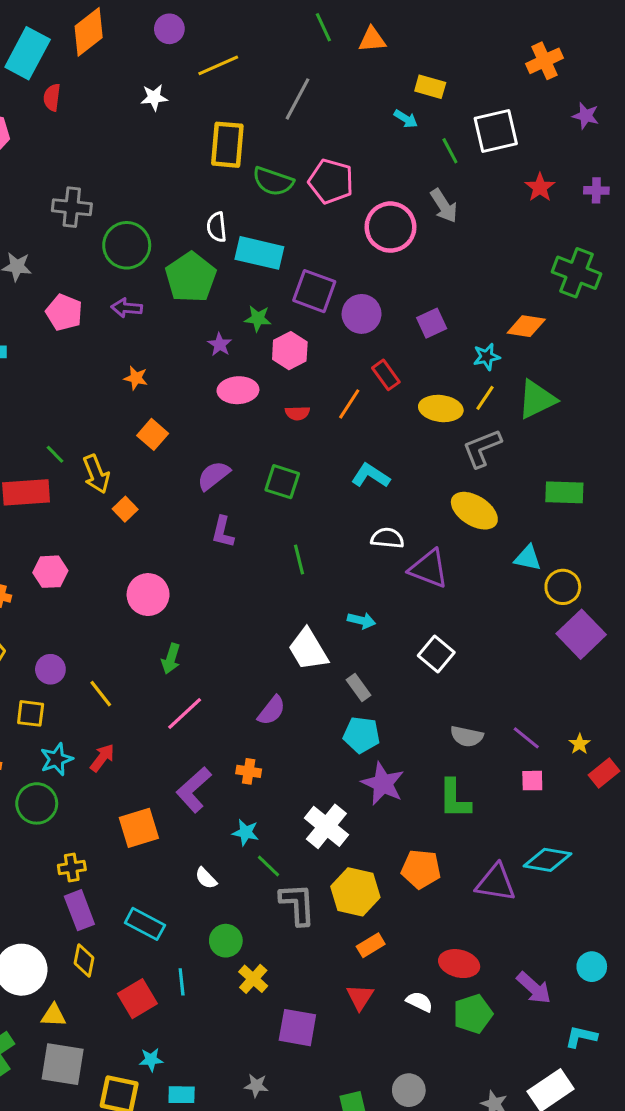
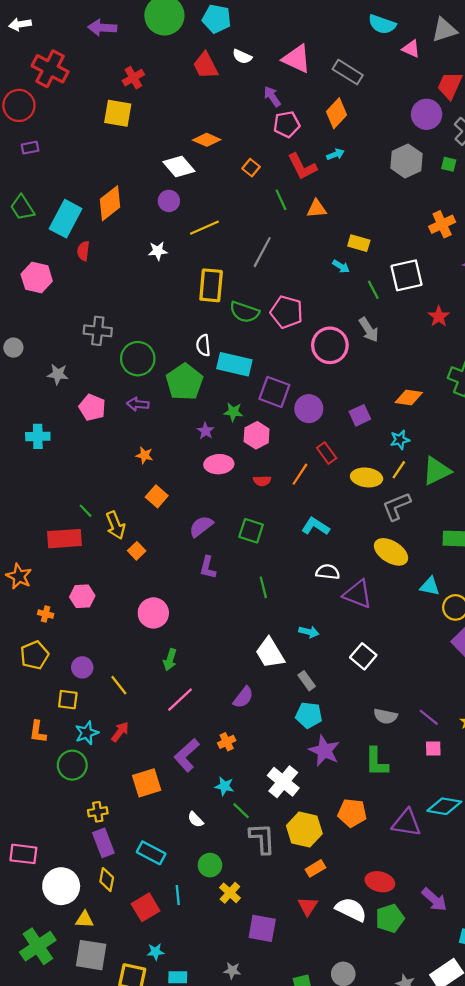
orange diamond: (526, 326) -> (409, 398), moved
orange cross: (249, 771) -> (227, 742), turned -35
white semicircle: (419, 1002) -> (351, 909), size x1.6

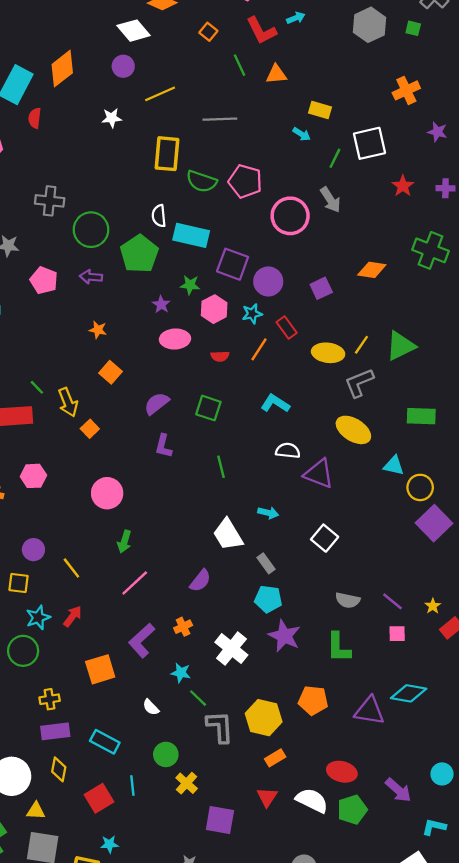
gray line: (262, 252) -> (220, 119), turned 60
green line: (373, 290) -> (335, 158), turned 54
cyan star: (400, 440) -> (252, 314), moved
white cross: (283, 782) -> (231, 649), moved
purple rectangle: (103, 843) -> (55, 731), turned -76

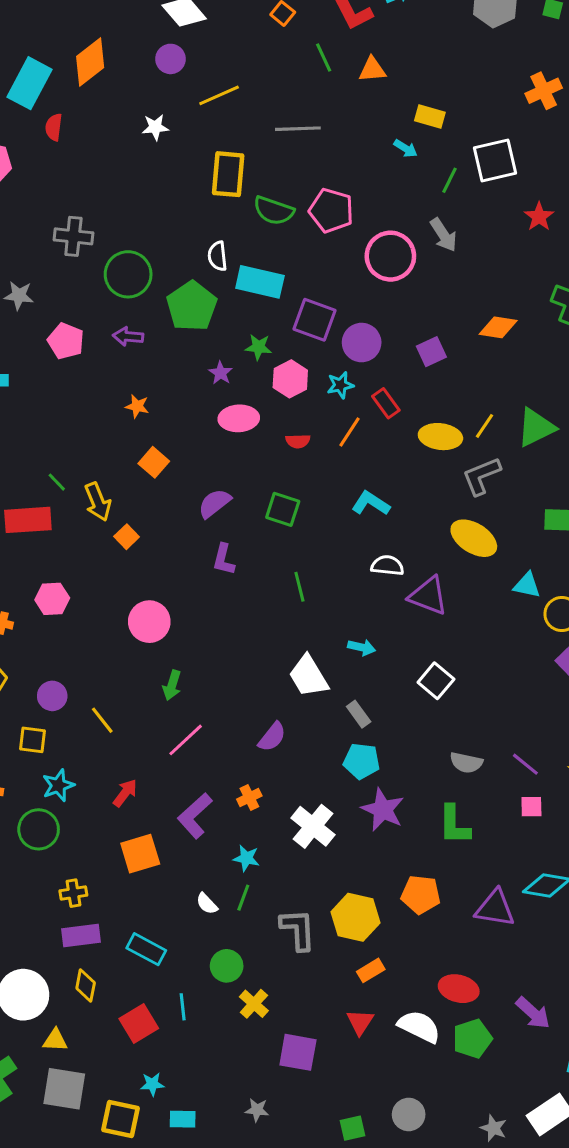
red arrow: (73, 616) -> (125, 793), moved
green line: (198, 698) -> (243, 898), moved, turned 66

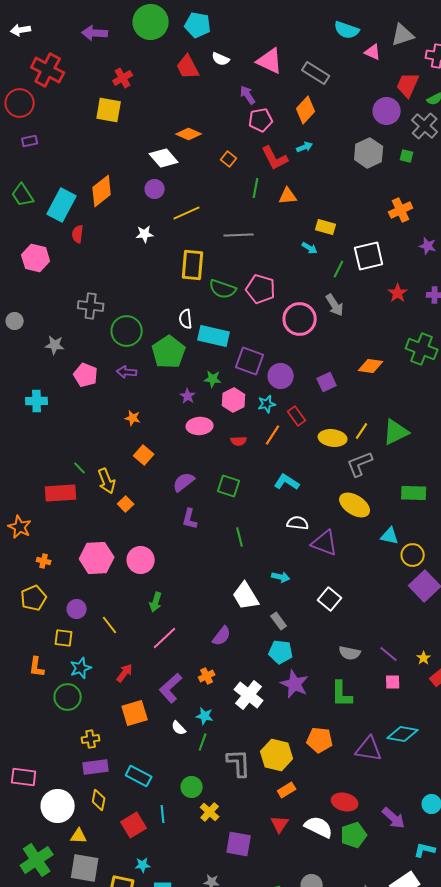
green line: (324, 57) -> (256, 188), turned 36
pink hexagon: (52, 599) -> (97, 558), moved, size x1.5
white semicircle: (207, 904) -> (179, 728), moved

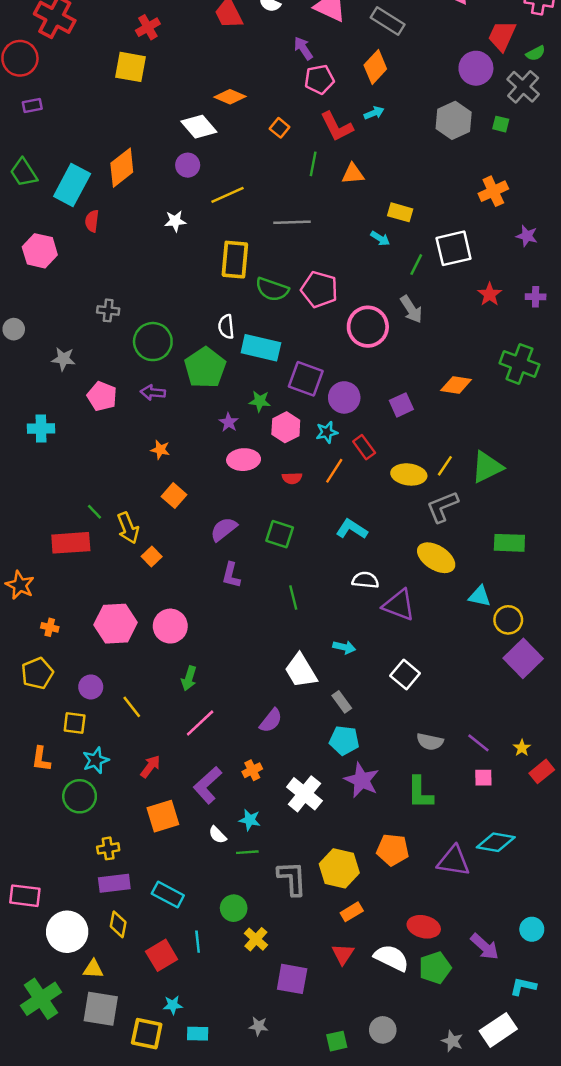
gray cross: (91, 306) -> (108, 310), size x0.7
green line: (203, 742) -> (247, 852), turned 66

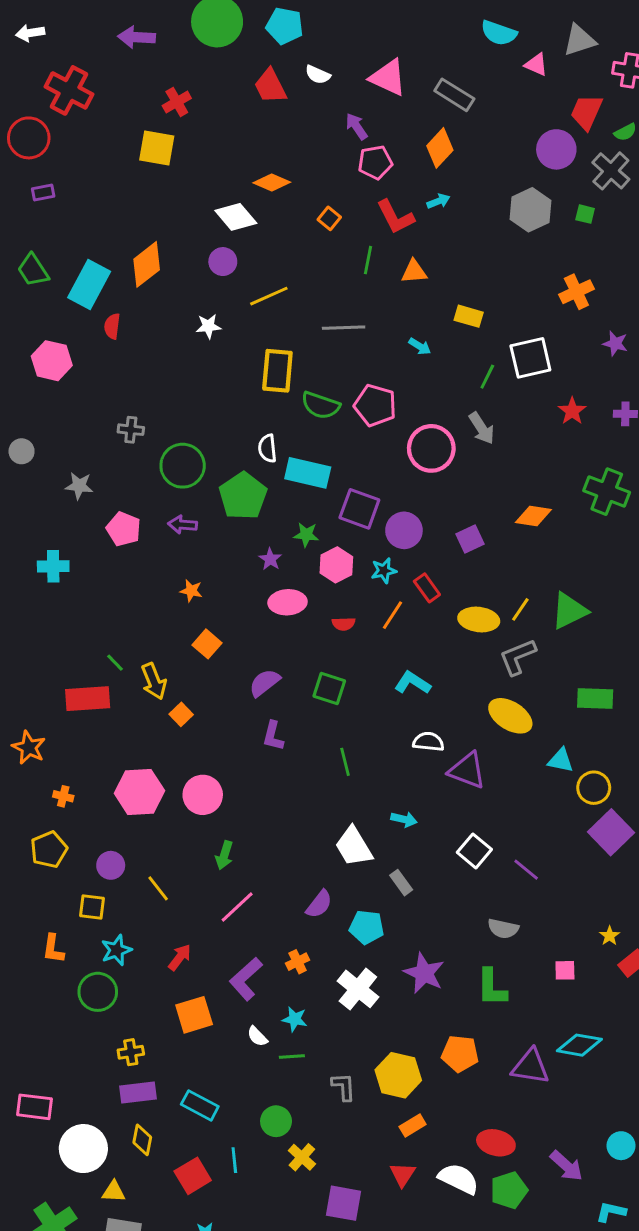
cyan arrow: (380, 238) -> (420, 346), moved
cyan pentagon: (344, 740) -> (367, 927), moved
purple line: (478, 743) -> (526, 870), moved
gray L-shape: (292, 878) -> (344, 1087), size x0.7

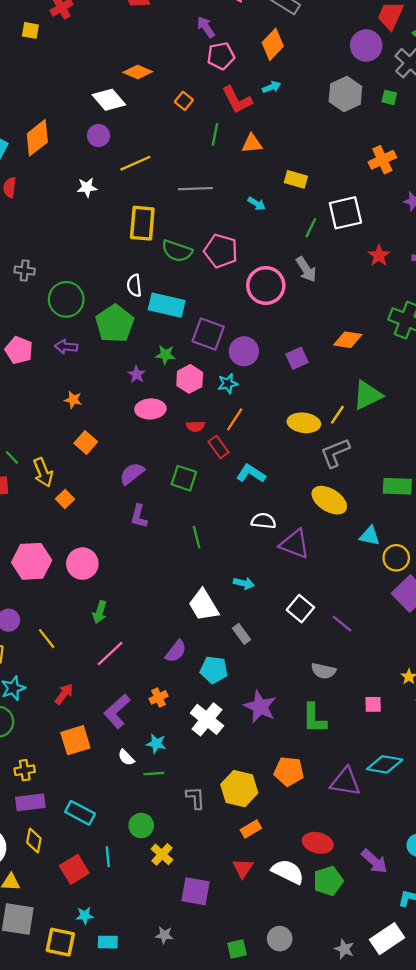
yellow square: (157, 148) -> (30, 30), moved, size x0.6
red rectangle: (427, 588) -> (219, 447), moved
green triangle: (569, 611) -> (367, 395), moved

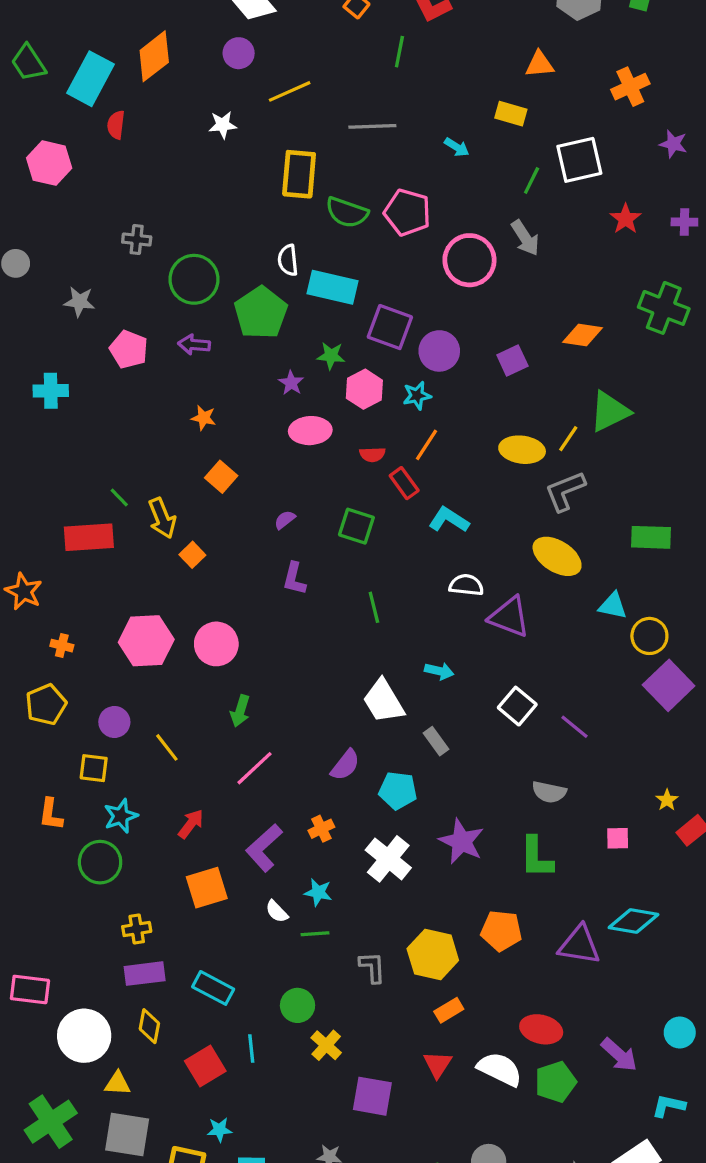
orange triangle: (252, 144) -> (540, 64), moved
purple semicircle: (132, 474) -> (285, 520), size x0.6

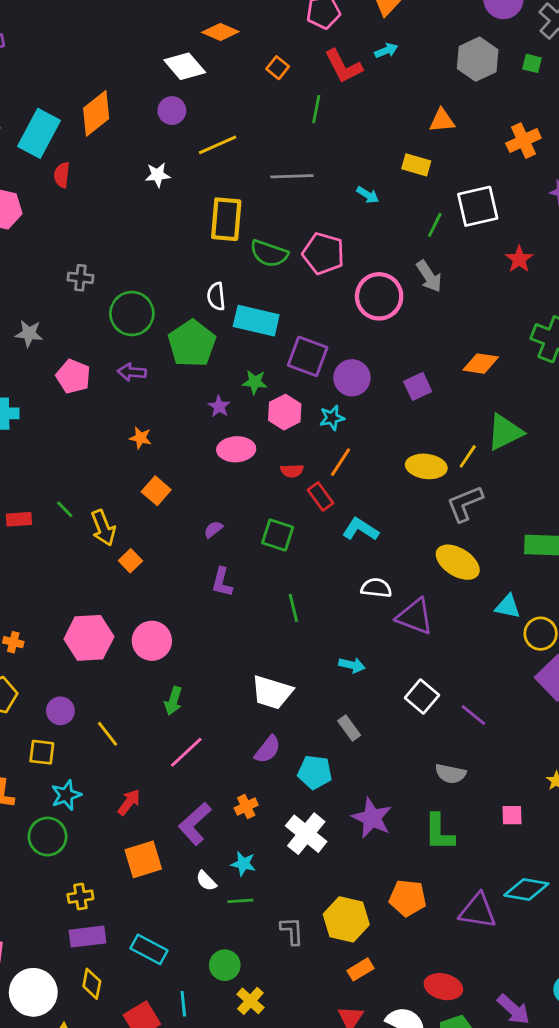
red rectangle: (89, 537) -> (19, 519), moved, size x0.6
white trapezoid: (383, 701) -> (272, 692), moved, turned -42

